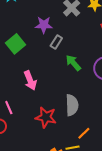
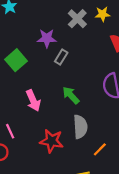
green arrow: (73, 63) -> (71, 95), moved
orange line: (84, 133) -> (100, 149), moved

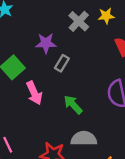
pink arrow: (33, 100) -> (34, 93), moved
gray semicircle: (80, 127) -> (84, 139), turned -85

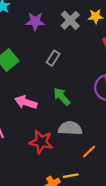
purple star: (46, 43) -> (35, 22), moved
pink arrow: (34, 93) -> (26, 102), moved, turned 130

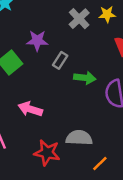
purple star: (35, 22) -> (37, 41), moved
green arrow: (62, 97) -> (85, 78), moved, turned 138

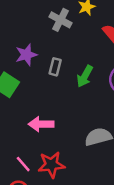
green arrow: (85, 78) -> (85, 76), turned 130
red star: (47, 153) -> (51, 165), moved

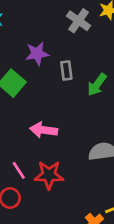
gray rectangle: (55, 67) -> (66, 70), turned -30

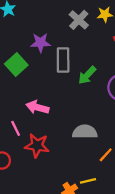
gray rectangle: (66, 70) -> (63, 60), size x1.5
pink line: (19, 170) -> (16, 128), moved

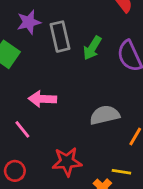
red star: (37, 146) -> (67, 162), moved
yellow line: (88, 181) -> (121, 172), turned 35

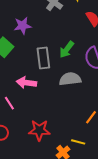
gray rectangle: (60, 37) -> (43, 58), moved
gray semicircle: (105, 115) -> (70, 79), moved

